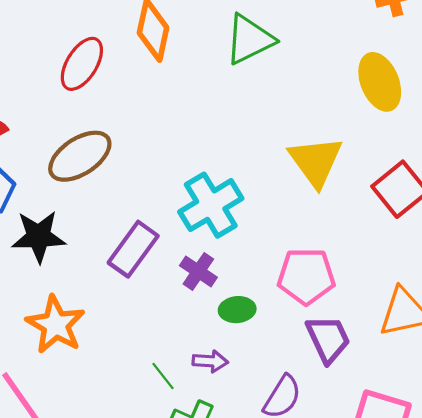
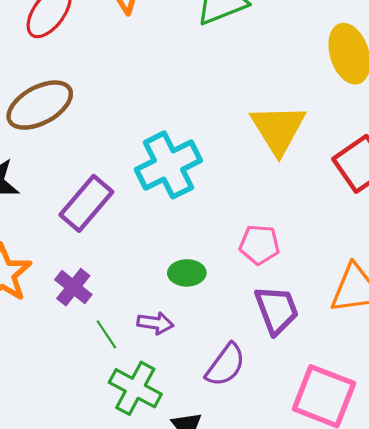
purple cross: (198, 271) -> (73, 287), moved
pink pentagon: (306, 276) -> (259, 245), size x0.7

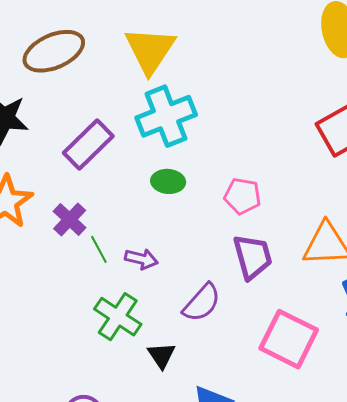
yellow triangle: (278, 129) -> (150, 50), moved
green ellipse: (187, 273) -> (168, 181), moved
green line: (106, 334) -> (99, 249), moved

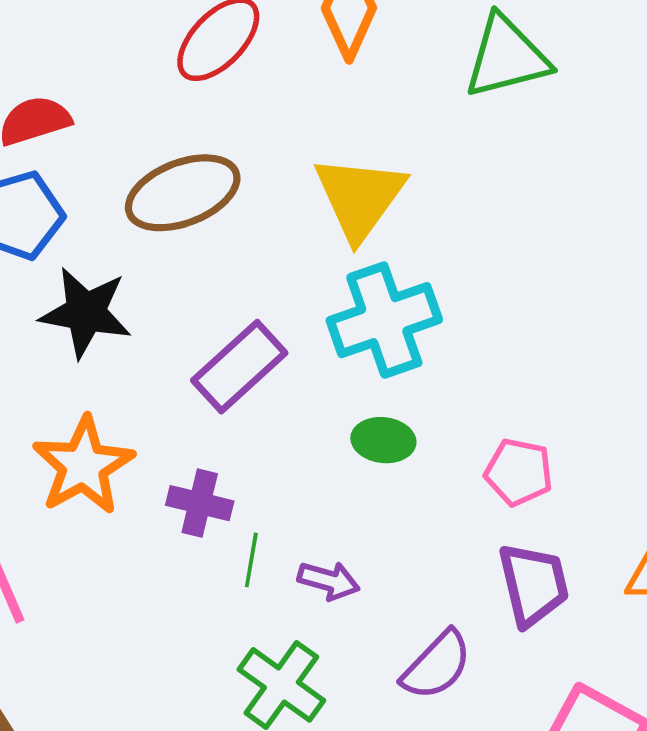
purple cross: (70, 220) -> (200, 503), turned -32
green line: (99, 249) -> (251, 560), turned 36

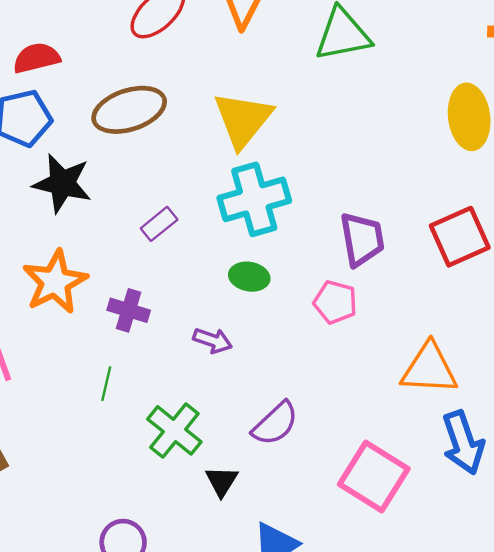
purple rectangle: (239, 367) -> (159, 224), size x0.6
green line: (251, 560) -> (106, 384), moved
purple arrow: (329, 581) -> (213, 340), moved
purple trapezoid: (533, 584) -> (362, 239), moved

